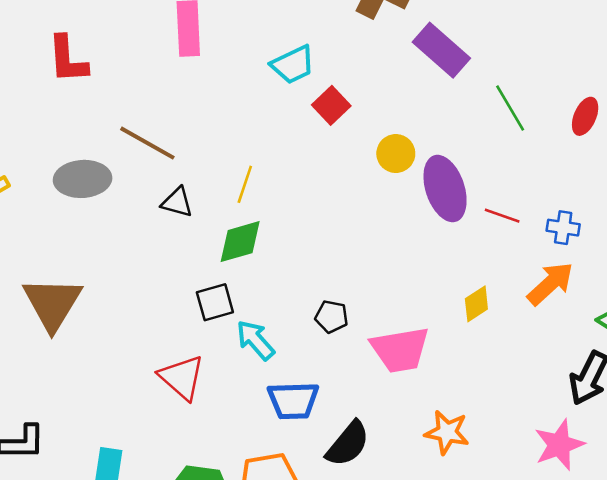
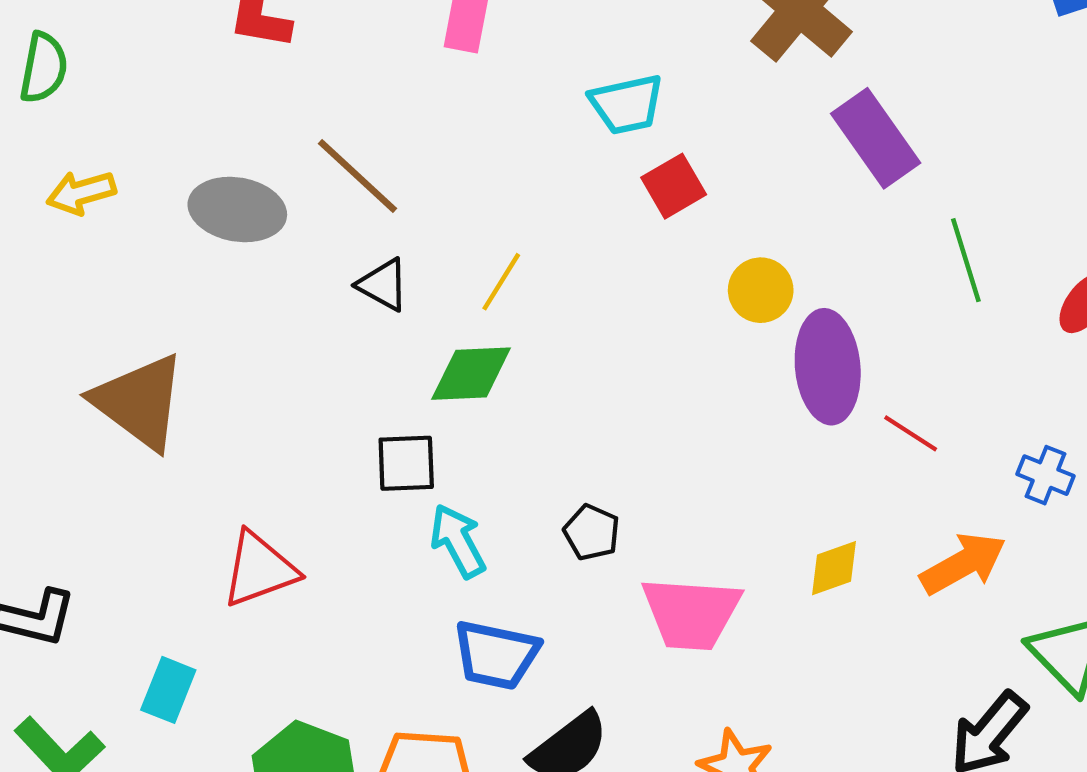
blue cross: (563, 228) -> (1046, 475), moved
brown triangle: (52, 303) -> (139, 402), turned -38
red triangle: (182, 377) -> (259, 569), moved, turned 45

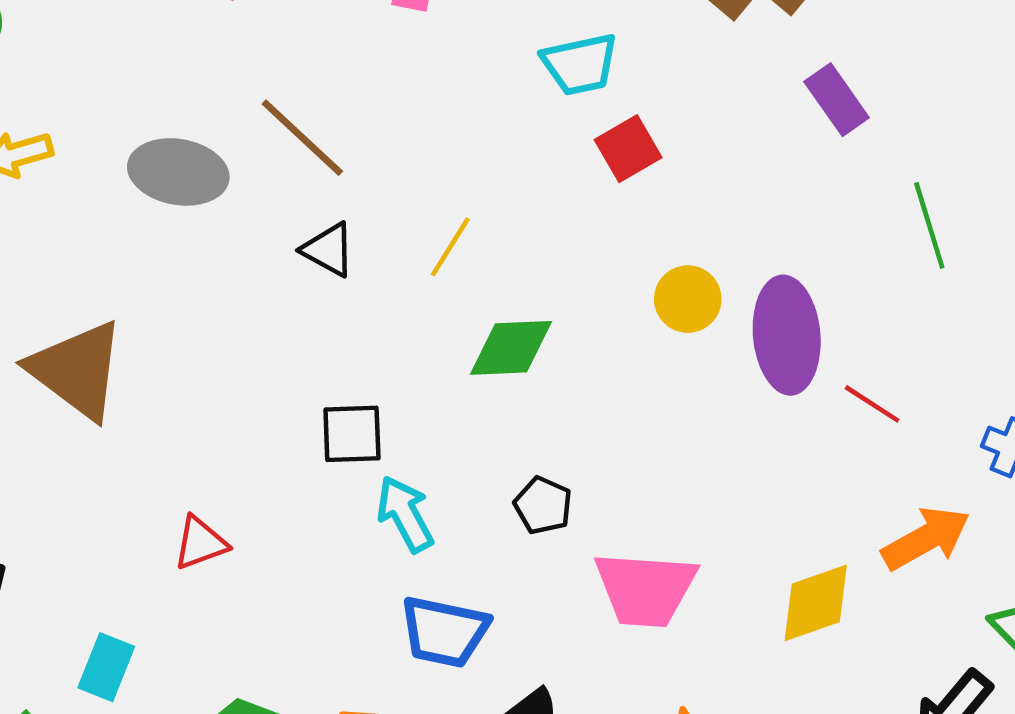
purple rectangle: (876, 138) -> (837, 100), size x0.7
yellow circle: (761, 290) -> (688, 299), moved
green diamond: (471, 374) -> (511, 348), moved
yellow diamond: (834, 568) -> (816, 603), moved, size x1.4
red triangle: (259, 569) -> (200, 543), size x0.7

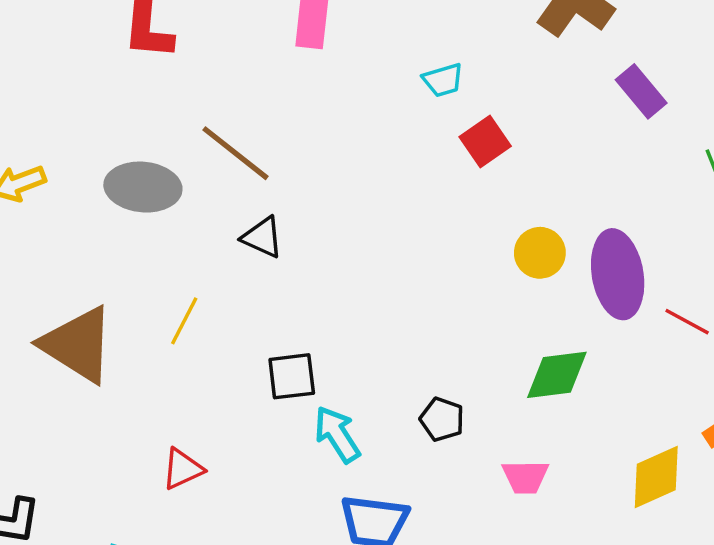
cyan trapezoid: (580, 64) -> (443, 80), size x0.7
yellow line: (450, 247) -> (184, 321), moved
green diamond: (511, 348) -> (557, 375), moved
pink trapezoid: (645, 589) -> (525, 477), size x0.6

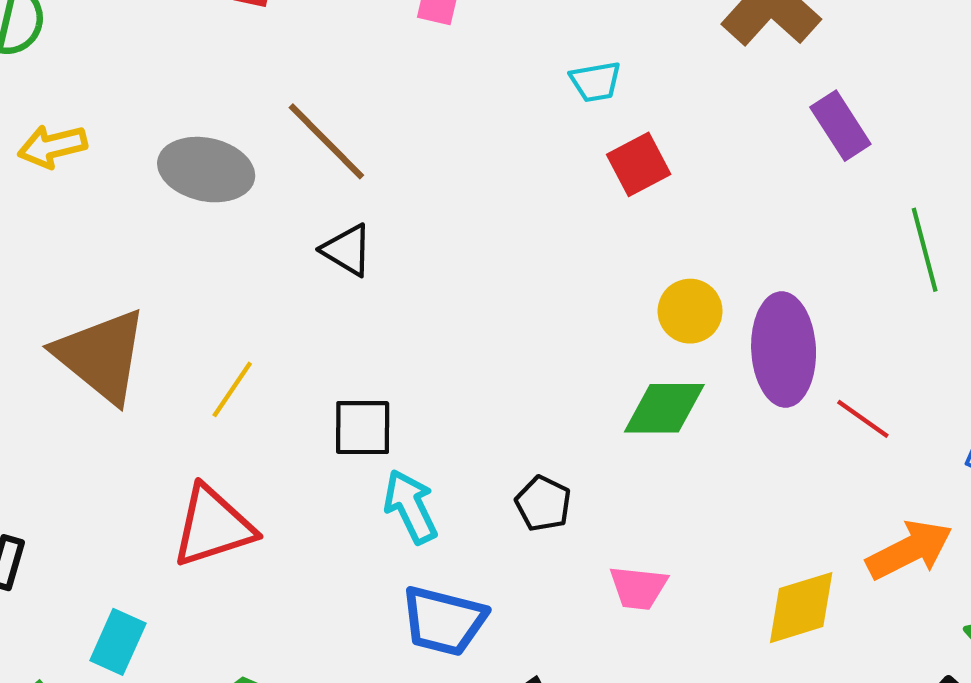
yellow line: (184, 321) -> (232, 389), moved
green diamond: (557, 375) -> (664, 408), moved
red triangle: (183, 469) -> (213, 526), size x1.6

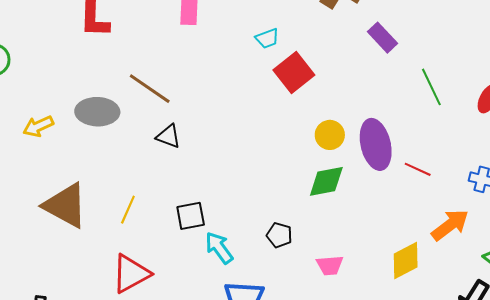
yellow arrow: (52, 146) -> (38, 126), moved
red square: (639, 164) -> (294, 73), size x1.4

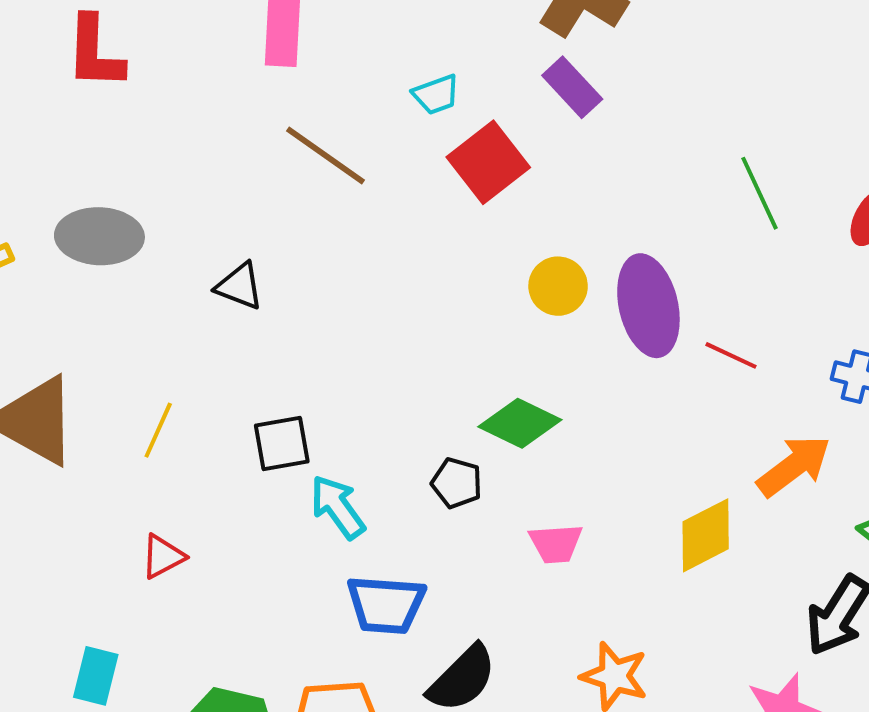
purple rectangle: (382, 38) -> (572, 87), moved
brown line: (150, 89) -> (325, 155), moved
green diamond: (326, 181) -> (520, 423), moved, turned 36
red triangle: (131, 274) -> (163, 556), size x0.6

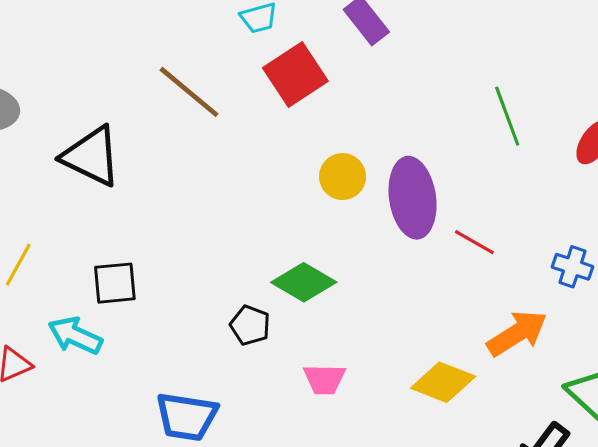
brown line: (325, 155) -> (189, 92), moved
black triangle: (239, 286) -> (91, 156), size x1.6
cyan arrow: (338, 507) -> (75, 336), moved, turned -34
yellow diamond: (706, 535) -> (443, 382), turned 44

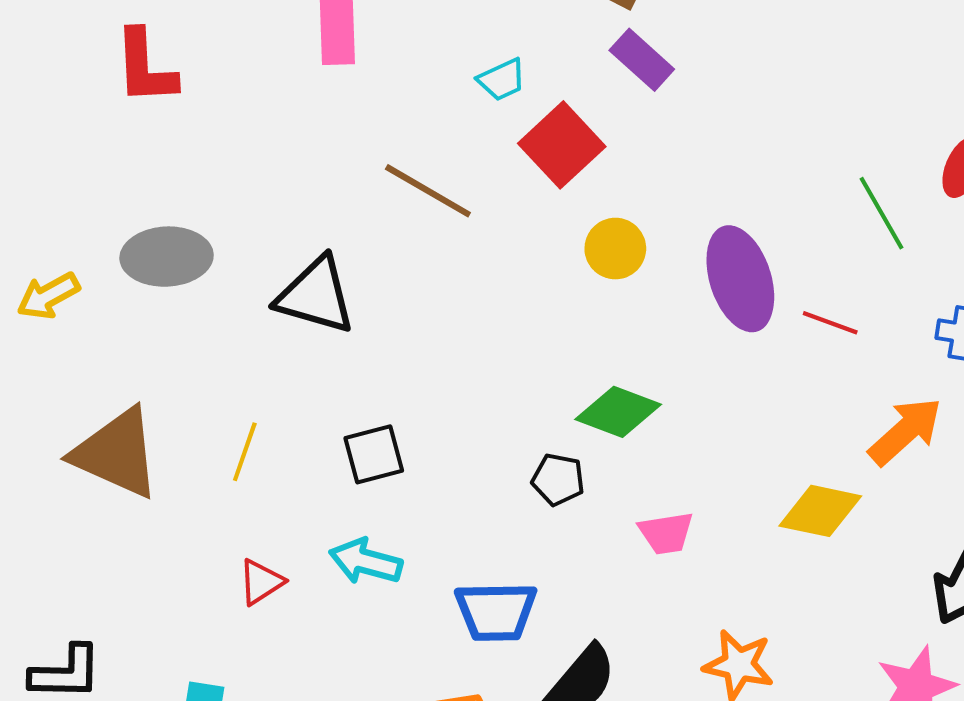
green line: (507, 116) -> (881, 213), moved
yellow circle: (343, 177) -> (615, 249), moved
cyan arrow: (75, 336) -> (366, 561), moved

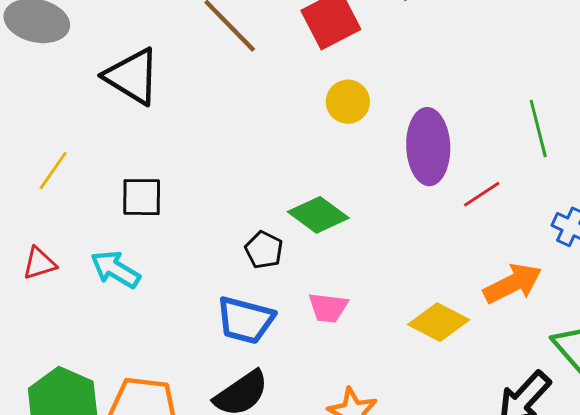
red line: (830, 323) -> (482, 194), turned -69
blue trapezoid: (496, 612) -> (245, 320), moved

